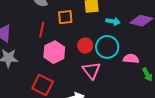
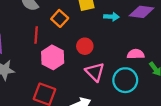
orange square: (65, 17) -> (60, 18), turned -35
cyan circle: (107, 47) -> (125, 80), moved

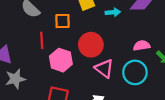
orange square: (60, 18) -> (62, 21), turned -35
red circle: (85, 46) -> (91, 45), size x1.5

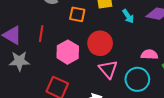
cyan arrow: (113, 12) -> (128, 16), turned 48
red line: (42, 40) -> (41, 34), moved

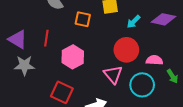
cyan arrow: (128, 16) -> (134, 22), turned 80
red circle: (100, 43) -> (126, 50), moved

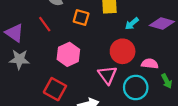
red line: (46, 38) -> (45, 24), moved, turned -49

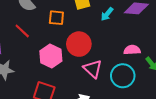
red circle: (123, 51) -> (79, 44), moved

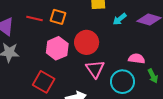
orange square: (56, 18) -> (58, 17), moved
red line: (22, 31) -> (35, 18), turned -42

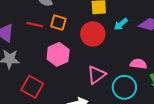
red circle: (87, 42) -> (93, 34), moved
pink triangle: (95, 69) -> (96, 75), turned 30
red square: (44, 82) -> (32, 87), moved

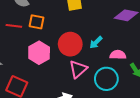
cyan arrow: (121, 24) -> (96, 42), moved
red circle: (93, 34) -> (70, 44), moved

